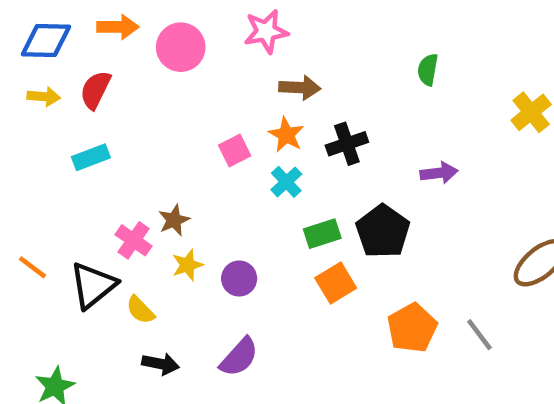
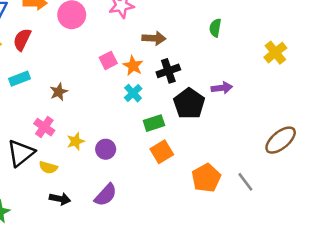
brown arrow: (300, 88) -> (154, 38), moved
pink square: (235, 150) -> (108, 60), moved
brown star: (174, 220) -> (59, 92), moved
black pentagon: (383, 231) -> (189, 104), moved
yellow semicircle: (140, 310) -> (48, 167), turned -30

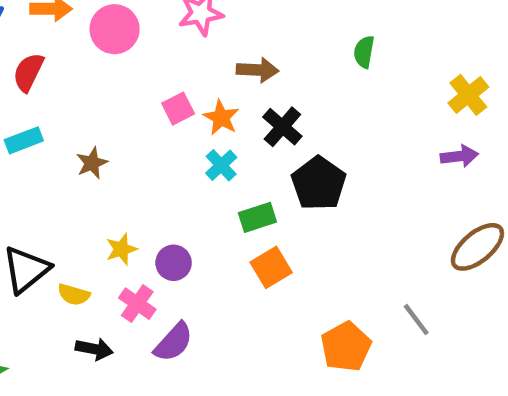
black cross: (168, 71) -> (282, 127), turned -30
purple arrow: (222, 88) -> (459, 156), moved
pink cross: (44, 127) -> (137, 304), moved
orange pentagon: (206, 178) -> (346, 347), moved

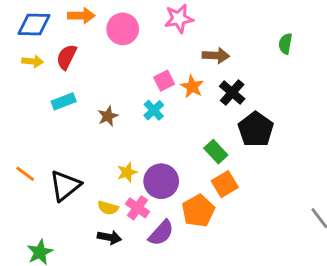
cyan cross: (221, 165) -> (154, 110), moved
green rectangle: (257, 217) -> (216, 152), turned 65
purple circle: (174, 263) -> (161, 181), size x1.5
yellow semicircle: (74, 295) -> (108, 208), moved
orange pentagon: (346, 347) -> (198, 211), moved

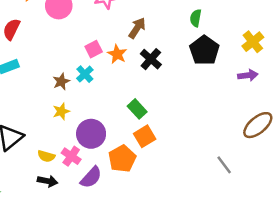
brown arrow: (216, 56) -> (137, 28), turned -60
brown star: (108, 116) -> (61, 82), moved
black pentagon: (256, 129) -> (204, 50), moved
yellow star: (127, 172) -> (61, 111), moved

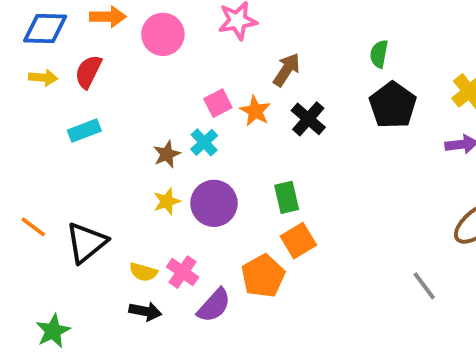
green rectangle: (137, 109) -> (287, 197), turned 30
purple circle: (91, 134) -> (214, 203), moved

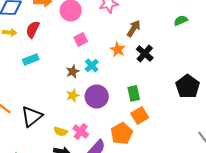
green semicircle: (379, 54) -> (181, 20), turned 56
pink square: (218, 103) -> (81, 39), moved
black pentagon: (393, 105) -> (188, 86), moved

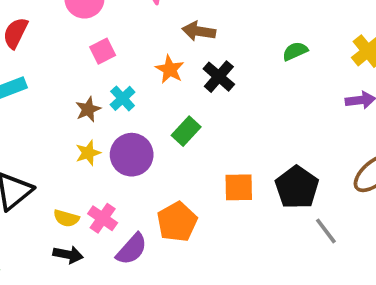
green semicircle: (181, 20) -> (295, 51), moved
brown arrow: (134, 28) -> (199, 31), turned -114
black pentagon: (188, 86) -> (297, 187), moved
green rectangle: (134, 93) -> (186, 131), moved, turned 56
orange square: (140, 115) -> (239, 187), moved, turned 30

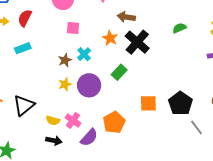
pink square: (103, 51) -> (73, 28), turned 32
black cross: (219, 77) -> (137, 42), size x1.4

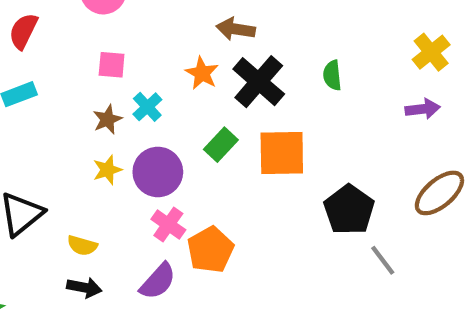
pink square: (73, 28) -> (112, 65), moved
green semicircle: (179, 28) -> (332, 75), moved, turned -72
orange square: (148, 103) -> (282, 153), moved, size x1.4
pink cross: (73, 120) -> (168, 225), moved

